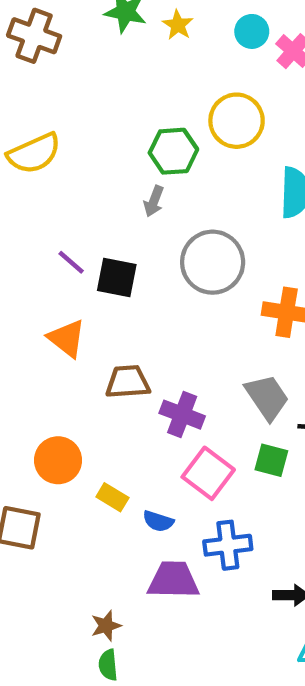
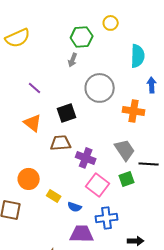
yellow circle: (237, 121) -> (111, 23), size x0.6
black square: (117, 277) -> (67, 113), moved, turned -30
green square: (271, 460) -> (127, 179), turned -35

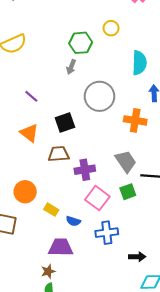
purple cross: (86, 158) -> (85, 170), turned -30
purple trapezoid: (82, 234) -> (61, 247), moved

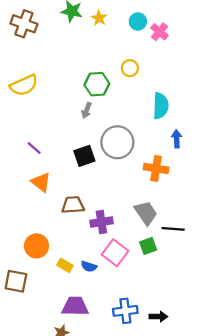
purple line: (31, 96) -> (34, 148), moved
black square: (65, 123) -> (84, 156), moved
blue semicircle: (73, 221) -> (89, 266), moved
blue cross: (107, 233) -> (125, 311), moved

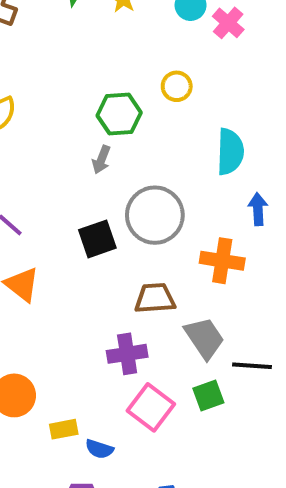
brown trapezoid: (73, 205) -> (155, 298), moved
yellow rectangle: (65, 265) -> (64, 429), turned -42
blue semicircle: (89, 266) -> (99, 449), moved

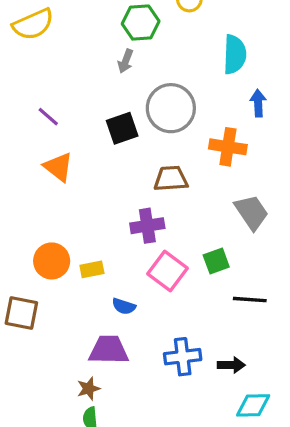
gray trapezoid: (204, 338) -> (251, 212), moved
black line: (252, 366) -> (250, 300), moved
yellow rectangle: (64, 429) -> (92, 269), moved

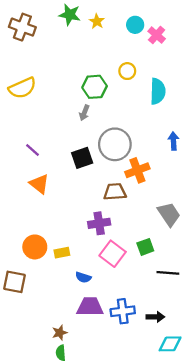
cyan semicircle: (235, 54) -> (158, 91), moved
orange cross: (228, 147) -> (137, 170), moved, turned -30
purple trapezoid: (109, 350) -> (90, 307), moved

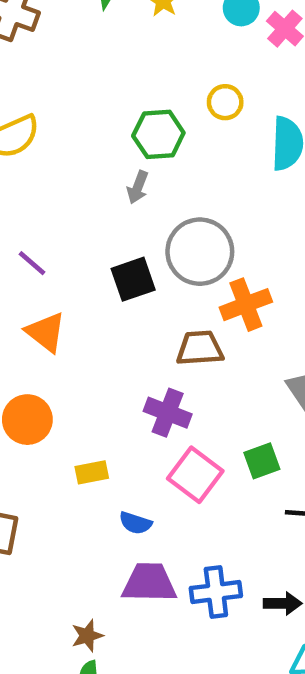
purple cross: (99, 223) -> (168, 413), turned 30
orange circle: (35, 247) -> (27, 420), moved

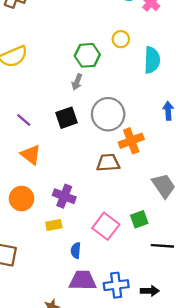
black square: (133, 279) -> (67, 118), moved
purple cross: (168, 413) -> (64, 196), moved
blue semicircle: (135, 523) -> (76, 250), turned 77

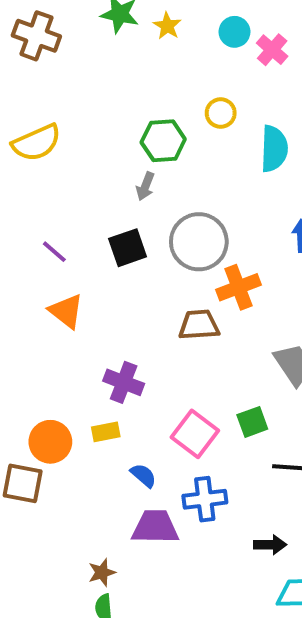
orange circle: (22, 198) -> (50, 442), moved
blue semicircle: (76, 250) -> (143, 475), turned 126
blue cross: (116, 285) -> (205, 499), moved

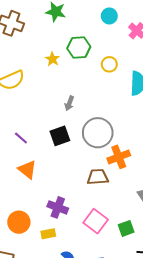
yellow star: (167, 26) -> (52, 59), moved
cyan circle: (235, 32) -> (109, 16), moved
green hexagon: (163, 141) -> (79, 48), moved
pink square: (195, 434) -> (96, 221), moved
orange circle: (50, 442) -> (19, 222), moved

